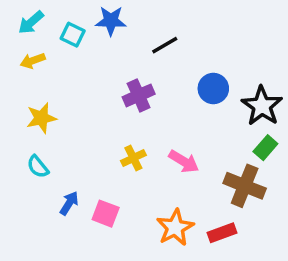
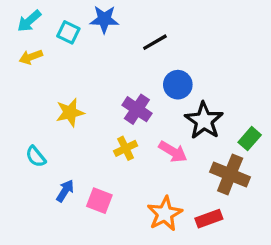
blue circle: (213, 89) -> (178, 85), moved
purple cross: (139, 95) -> (137, 109), moved, turned -32
black star: (262, 106) -> (204, 121), moved
yellow star: (41, 118) -> (70, 112), moved

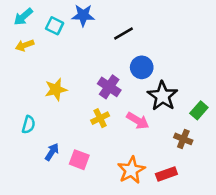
cyan semicircle: (36, 157) -> (29, 125), turned -126
brown cross: (230, 174) -> (183, 139), size x0.6

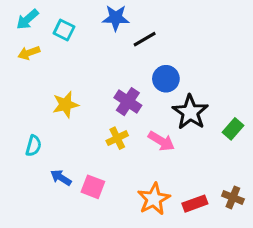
blue star: (83, 15) -> (116, 18), moved
brown cross: (183, 139) -> (233, 197), moved
blue arrow: (52, 152) -> (61, 178), turned -90

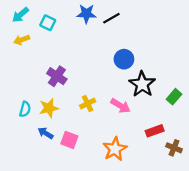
black line: (145, 39) -> (111, 18), moved
purple cross: (128, 102) -> (57, 76), moved
yellow star: (65, 105) -> (49, 108), moved
red rectangle: (195, 204) -> (155, 131), moved

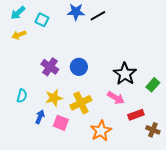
blue circle: (124, 59) -> (79, 67), moved
yellow cross: (88, 104) -> (81, 103), moved, size x1.5
pink arrow: (121, 106) -> (116, 98), moved
yellow star: (49, 108) -> (54, 98), moved
blue arrow: (45, 133) -> (40, 117), turned 80

